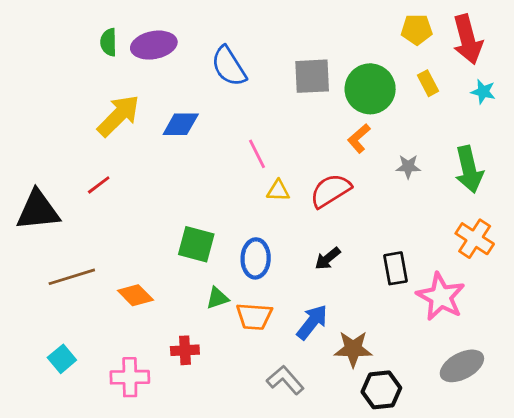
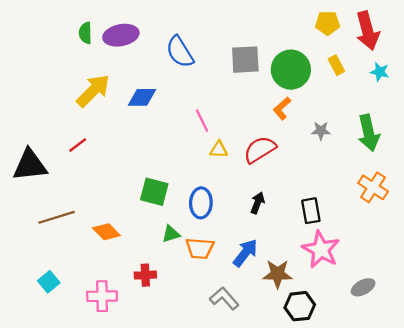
black arrow: (328, 258) -> (258, 203), turned 150
pink star: (441, 297) -> (321, 250), moved
gray ellipse: (462, 366) -> (363, 287), size x0.7

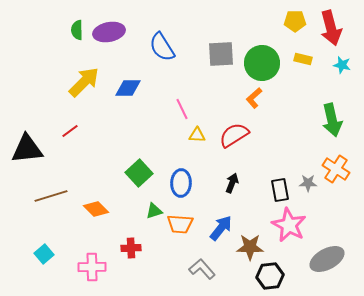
yellow rectangle: (336, 65) -> (303, 59), turned -48
gray star: (321, 131) -> (308, 183), moved
green square: (154, 192) -> (139, 173), turned 32
gray ellipse: (363, 287) -> (327, 259), size x1.6

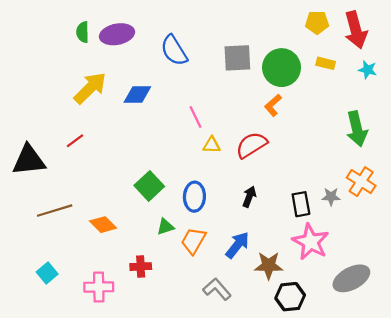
orange trapezoid: (180, 224) -> (193, 241), turned 116

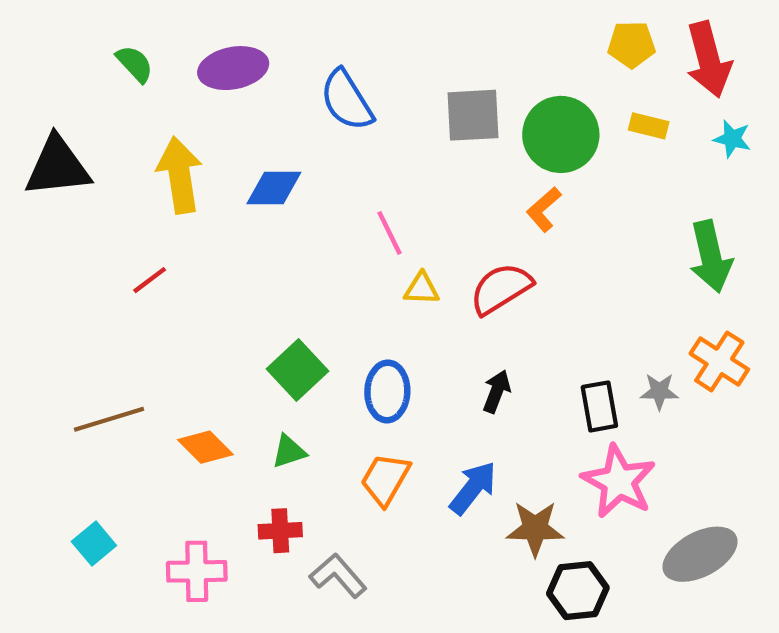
green semicircle: (83, 32) -> (135, 64), moved, turned 138
yellow arrow: (90, 88) -> (180, 175), turned -54
black triangle: (29, 160) -> (58, 167), moved
green triangle: (165, 227) -> (289, 451), moved
gray L-shape: (217, 289) -> (338, 576), moved

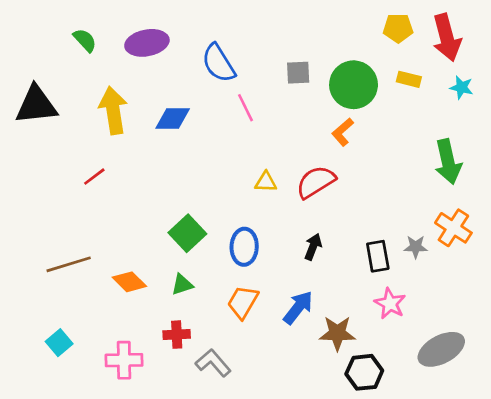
gray square: (473, 115) -> (298, 73), size x0.7
pink line: (390, 233) -> (246, 108), moved
pink star: (619, 481) -> (390, 303), size x0.7

